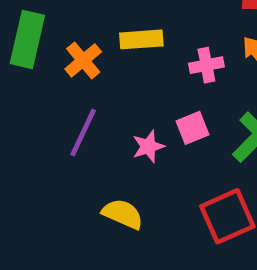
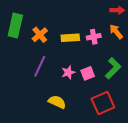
yellow rectangle: (141, 39) -> (70, 38), moved
pink square: (193, 128) -> (88, 73), moved

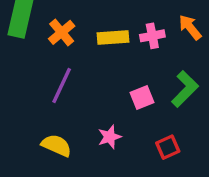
pink star: (68, 72) -> (110, 137), moved
yellow semicircle: (57, 102) -> (56, 145), moved
red square: (103, 103) -> (168, 147), size x0.6

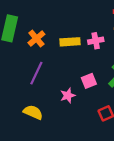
pink star: (110, 137) -> (68, 95), moved

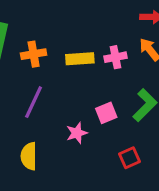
orange cross: (36, 38) -> (34, 54), turned 30
yellow semicircle: (33, 112) -> (29, 156), turned -114

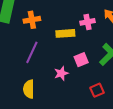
yellow rectangle: (80, 59) -> (65, 33), moved

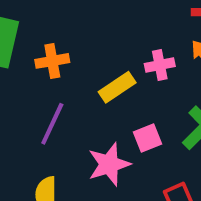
yellow rectangle: (65, 33) -> (117, 87), turned -30
pink star: (61, 73) -> (109, 164), size x1.5

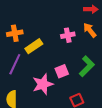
yellow rectangle: (117, 87) -> (34, 46), moved

